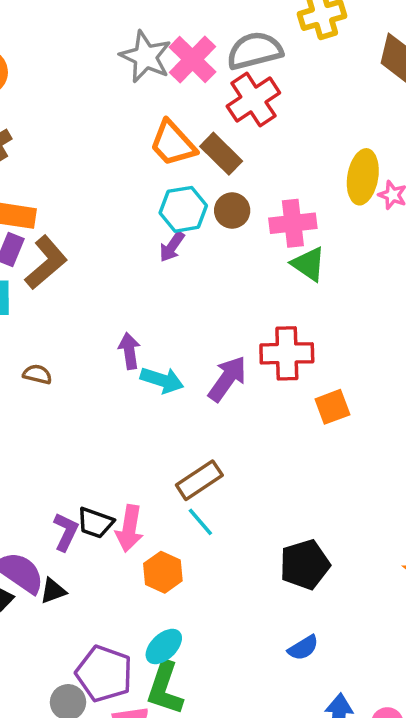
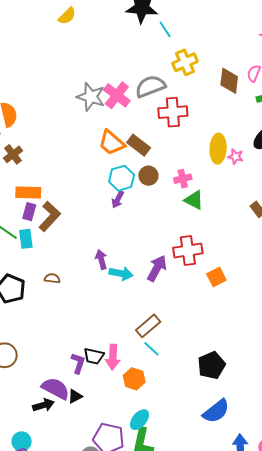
red cross: (253, 100) -> (173, 112), moved, turned 36
pink cross: (293, 223) -> (183, 179), size x0.7
blue semicircle: (303, 648) -> (216, 411), size x1.6

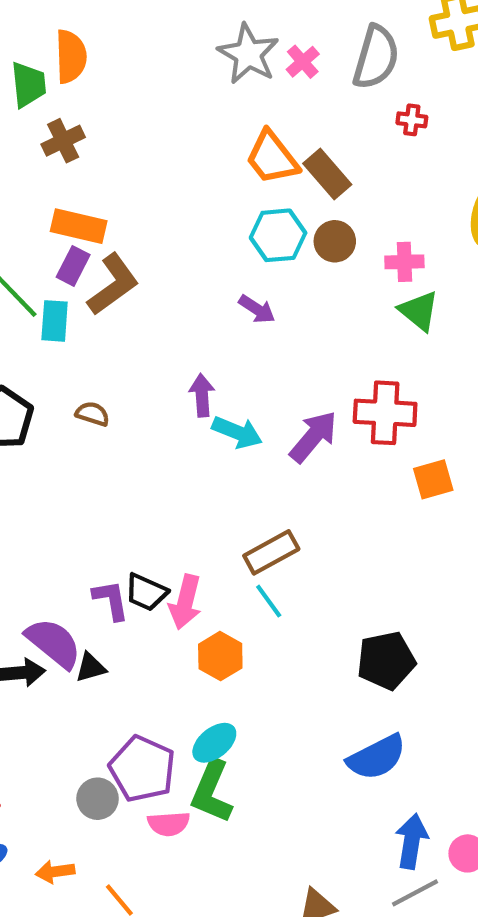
gray semicircle: (150, 86) -> (376, 57), turned 116
pink cross: (117, 95) -> (303, 62), size x0.6
red cross: (173, 112) -> (412, 120), size x0.5
purple arrow: (118, 199) -> (257, 309), moved, turned -96
purple L-shape: (78, 363) -> (111, 600), turned -40

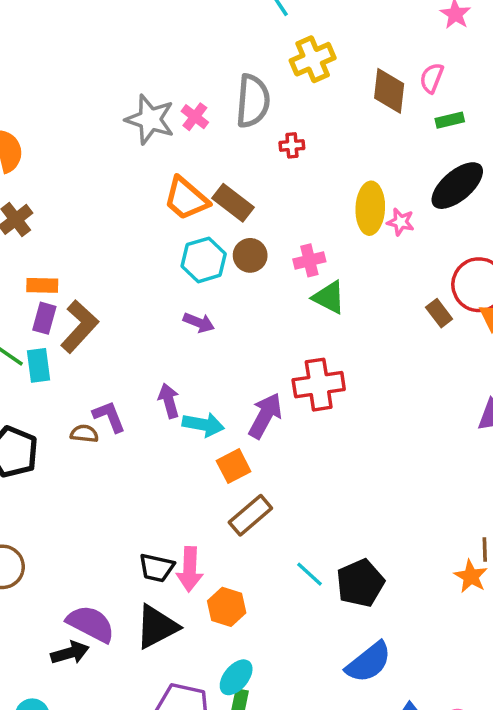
orange rectangle: (79, 226) -> (42, 285), size x0.7
orange square: (433, 479) -> (234, 466), moved
purple L-shape: (111, 600) -> (109, 416), moved
cyan line: (269, 601) -> (309, 574), moved
black triangle: (91, 668) -> (157, 627), moved, size x1.8

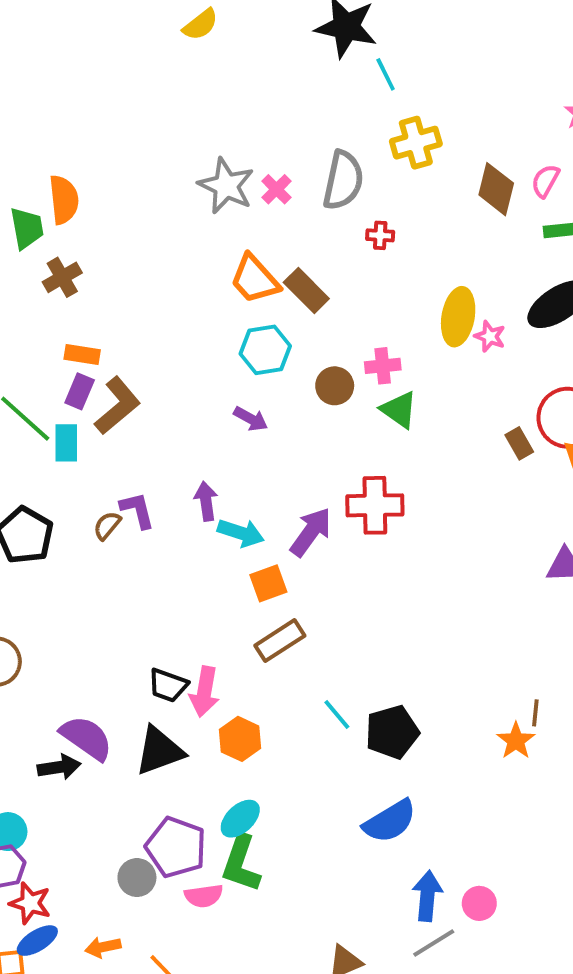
brown circle: (250, 255) -> (335, 386), moved
brown semicircle: (84, 434) -> (107, 525), turned -64

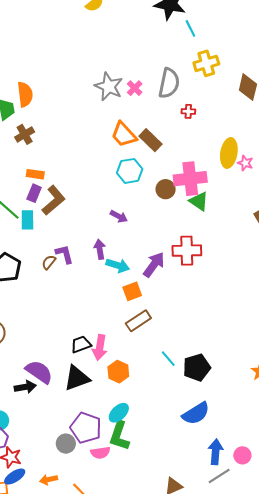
pink cross: (383, 366) -> (190, 179), size x1.8
purple arrow: (251, 419) -> (119, 216), moved
black trapezoid: (168, 685) -> (81, 344), turned 140

